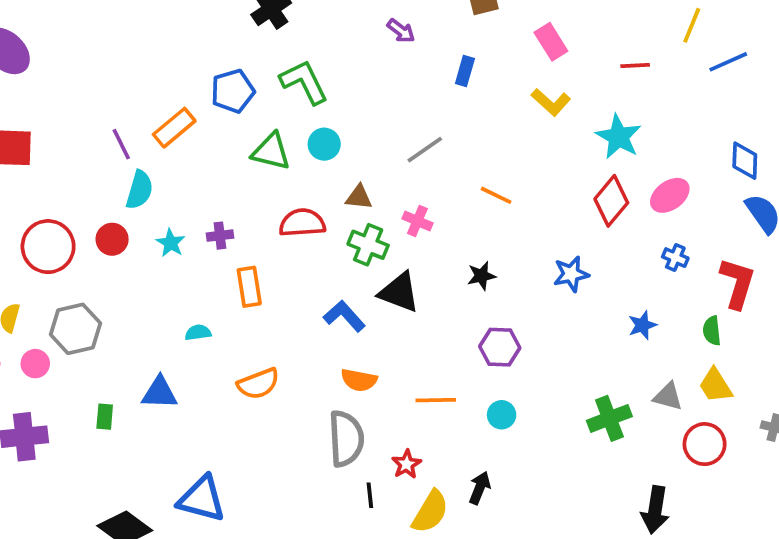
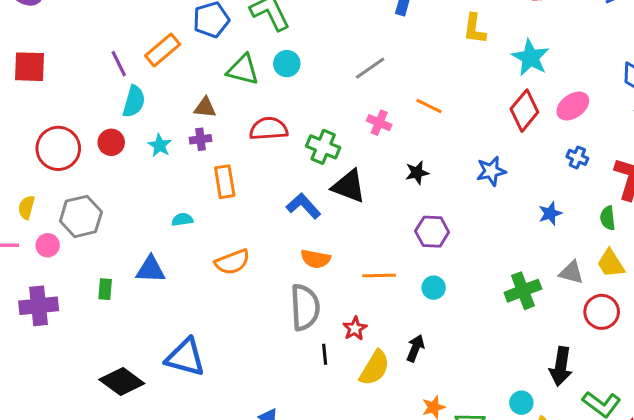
yellow L-shape: (551, 102) -> (474, 29), turned 56
brown triangle: (359, 197) -> (205, 108), moved
pink cross: (417, 221) -> (379, 123), moved

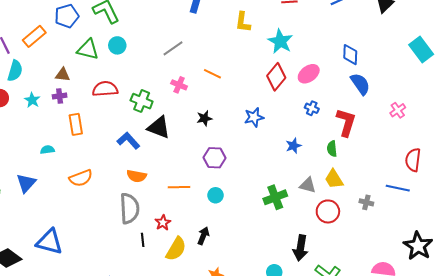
blue triangle: (151, 269) -> (26, 183), turned -50

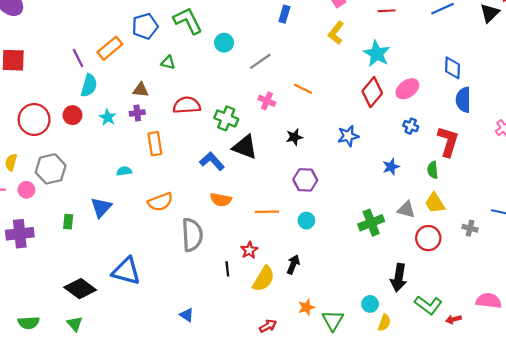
yellow L-shape: (243, 22) -> (336, 33), turned 30
cyan circle: (117, 45) -> (224, 43), moved
green triangle: (88, 49) -> (168, 62), size x0.6
blue semicircle: (360, 84) -> (463, 100), turned -145
gray semicircle: (129, 208) -> (192, 235), moved

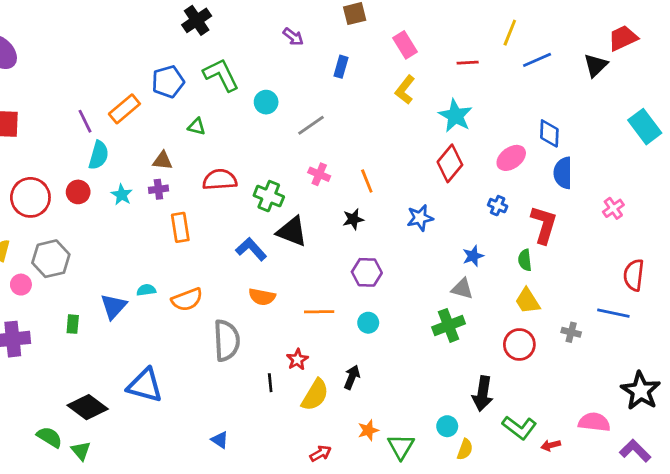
orange line: (303, 89) -> (367, 181), moved, turned 42
pink ellipse: (407, 89) -> (511, 158), moved
cyan semicircle: (124, 171) -> (146, 290), moved
gray triangle: (406, 210) -> (462, 289), moved
green semicircle: (29, 323) -> (50, 437), moved, turned -145

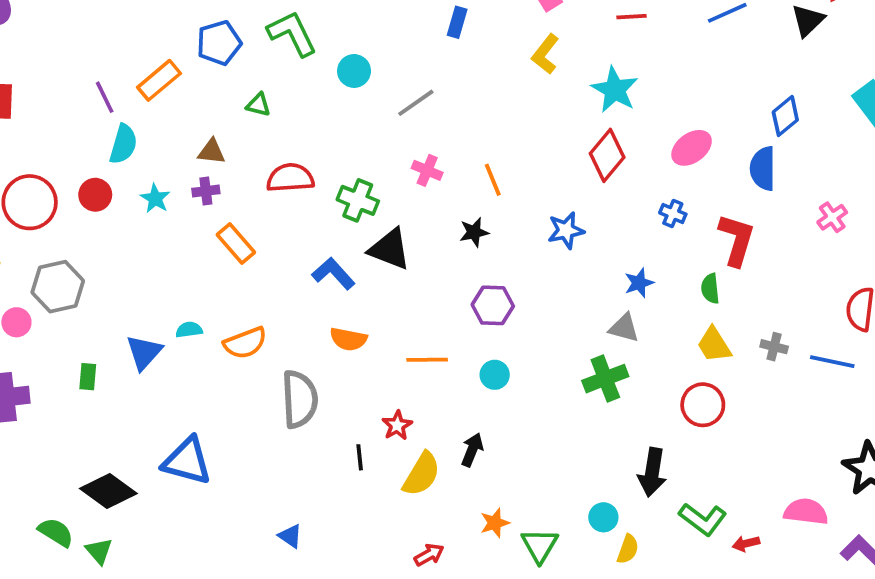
blue diamond: (549, 133) -> (785, 116), moved, turned 48
orange rectangle: (180, 227) -> (236, 244), turned -32
gray cross: (571, 332) -> (774, 347), moved

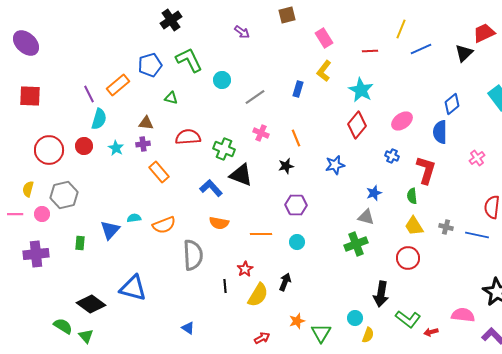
blue rectangle: (457, 22) -> (298, 89), moved

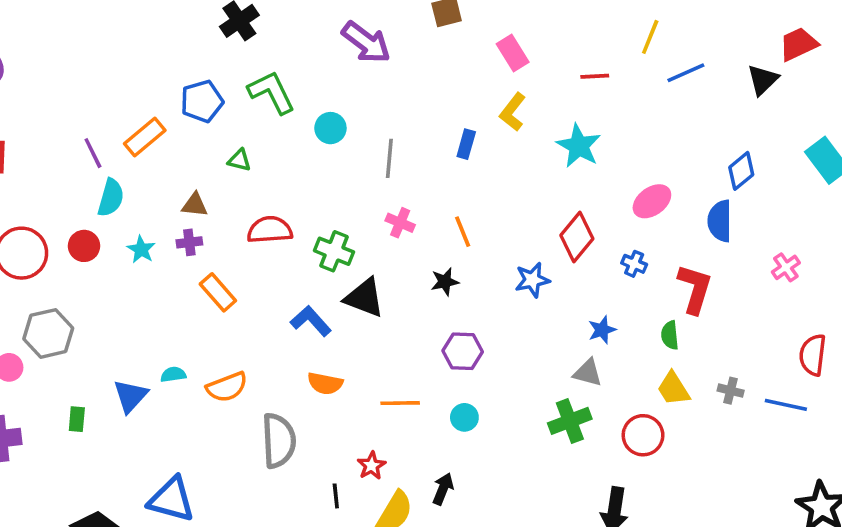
purple arrow: (242, 32) -> (366, 42), size x1.8
gray line: (255, 97) -> (389, 158), turned -50
red diamond: (357, 125) -> (577, 237), moved
red circle: (408, 258) -> (643, 435), moved

